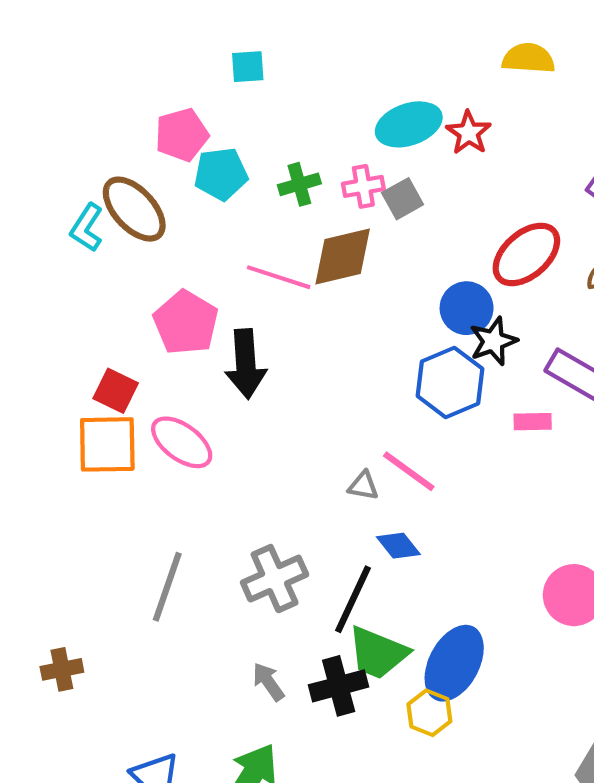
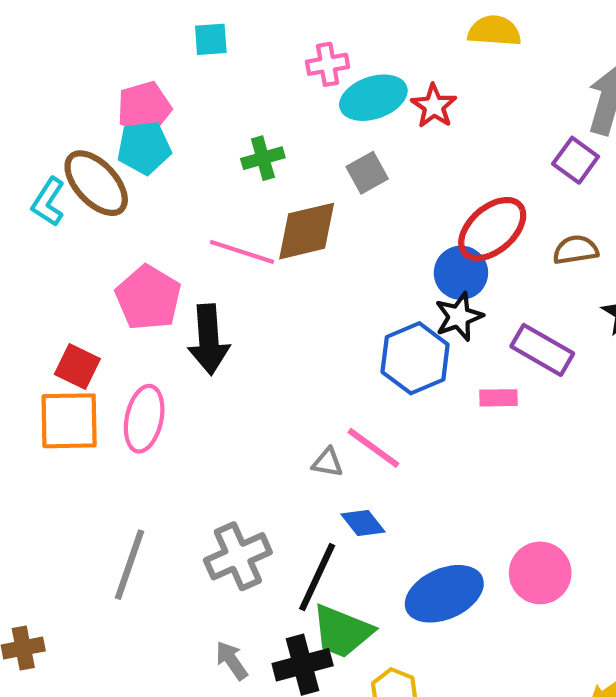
cyan pentagon: (221, 174) -> (144, 148), moved
pink cross: (363, 186) -> (328, 64), moved
blue circle: (467, 308) -> (461, 273), moved
pink ellipse: (182, 442) -> (144, 419), turned 66
blue ellipse: (454, 663) -> (444, 594), moved, turned 38

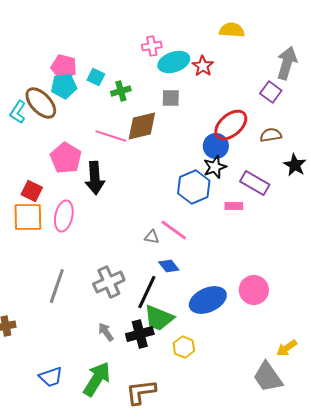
cyan square: (211, 39) -> (96, 77), moved, turned 30
pink pentagon: (144, 108) -> (64, 67), turned 30
gray square: (367, 173) -> (171, 98), turned 30

